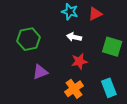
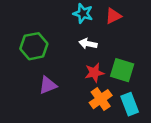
green square: (112, 47) -> (122, 70), moved
orange cross: (74, 89) -> (101, 99), moved

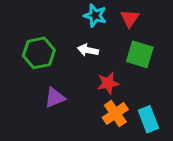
red triangle: (113, 16) -> (130, 18), turned -30
white arrow: (88, 44) -> (88, 50), moved
green square: (122, 70) -> (140, 54), moved

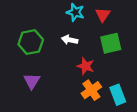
green square: (140, 54) -> (111, 43), turned -30
red star: (108, 83) -> (86, 66), turned 30
purple triangle: (55, 98) -> (32, 81), moved, turned -36

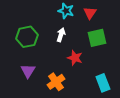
white arrow: (70, 40) -> (61, 35), turned 96
orange cross: (91, 90) -> (56, 82), moved

